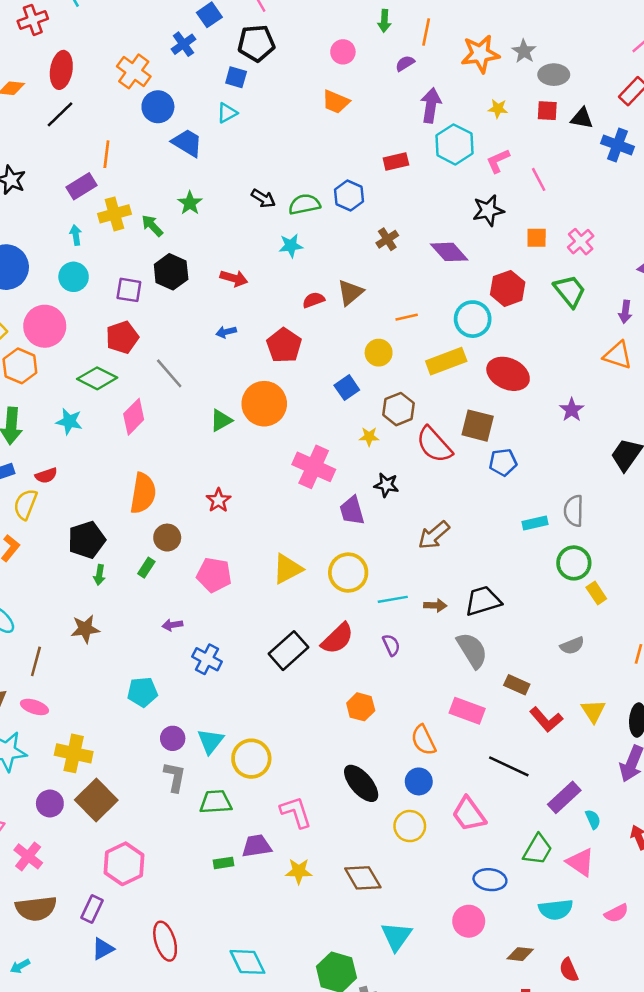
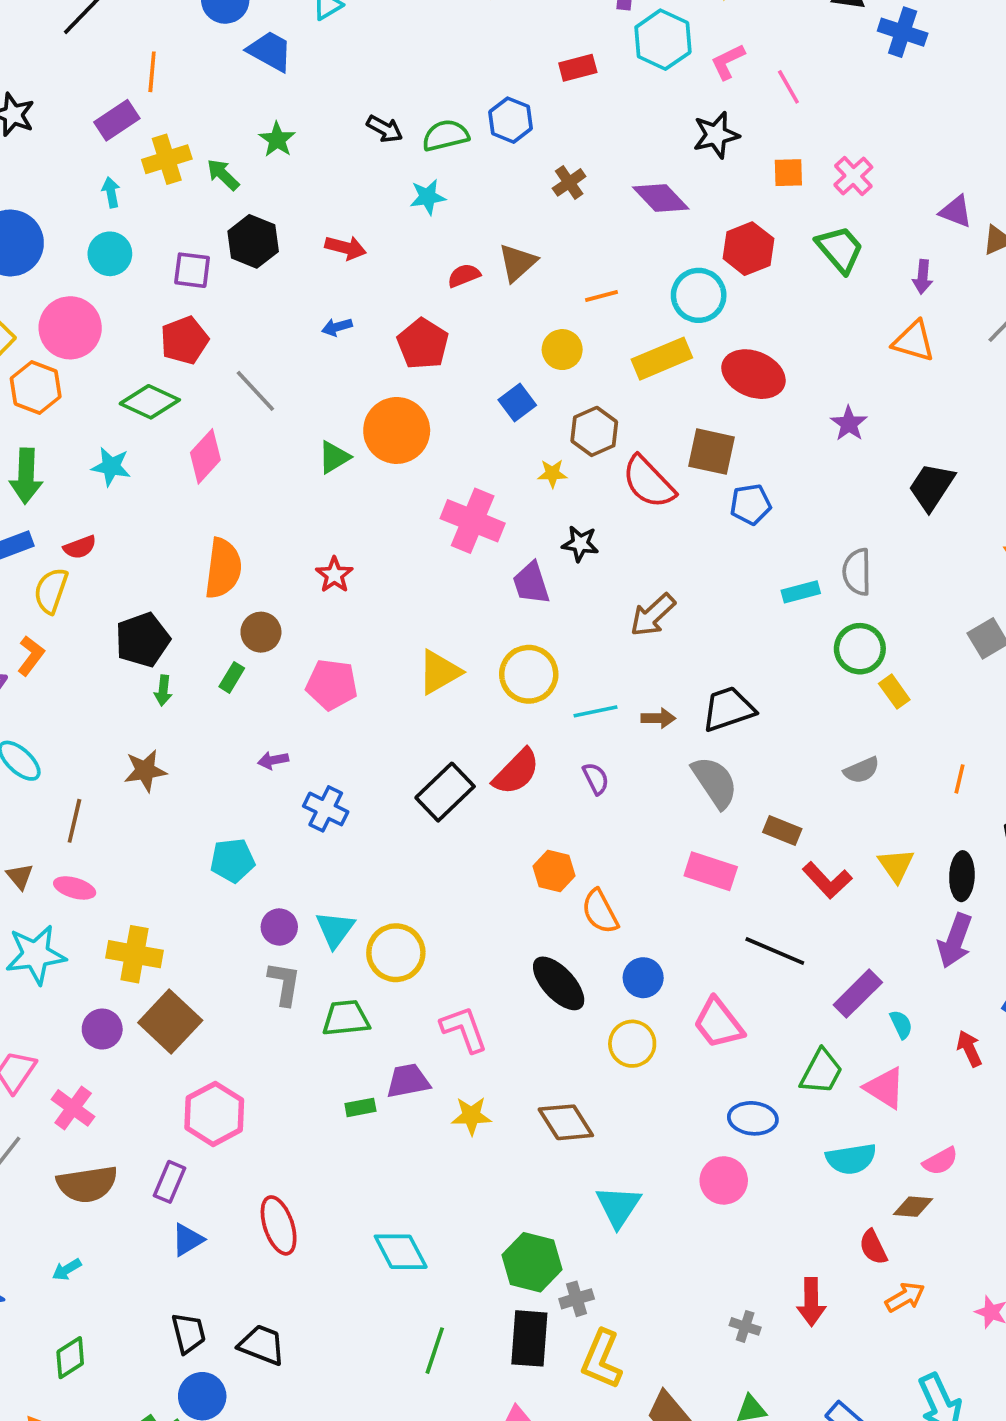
orange semicircle: (423, 740) -> (600, 911), moved
brown diamond: (520, 954) -> (913, 1207), moved

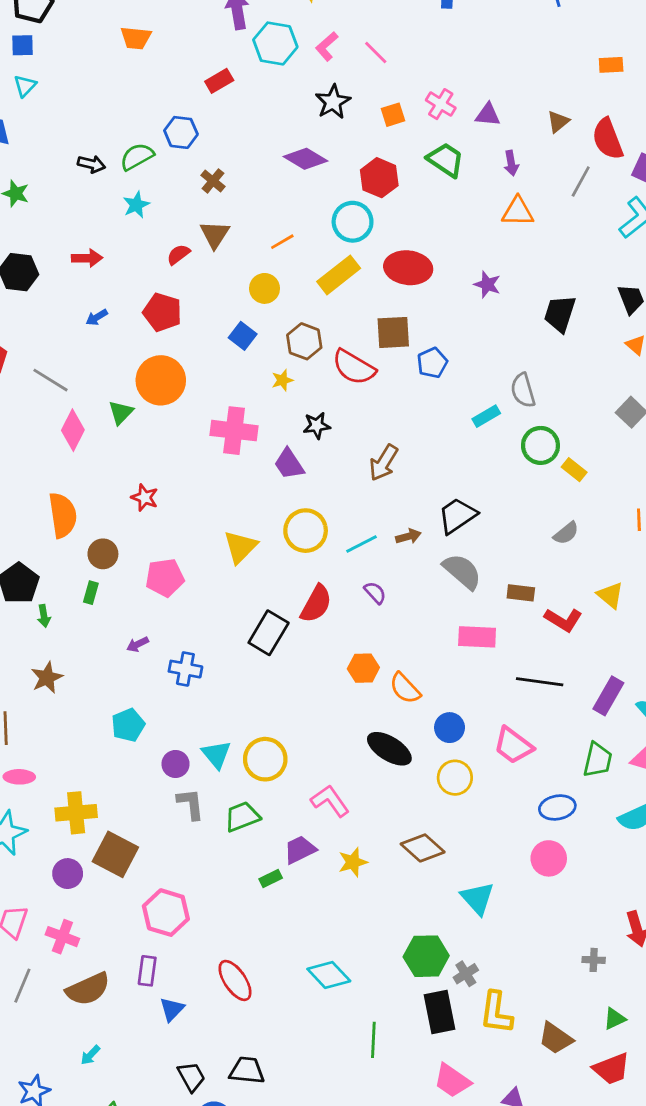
brown cross: (569, 182) -> (213, 181), moved
purple triangle: (956, 211) -> (488, 115), moved
pink diamond: (205, 456) -> (73, 430), moved

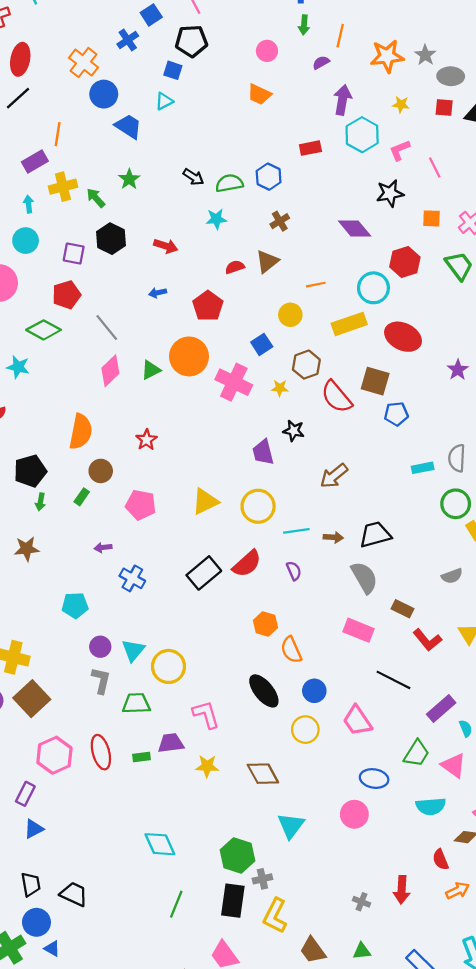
pink cross: (234, 431) -> (234, 382), moved
red ellipse: (235, 980) -> (101, 752), moved

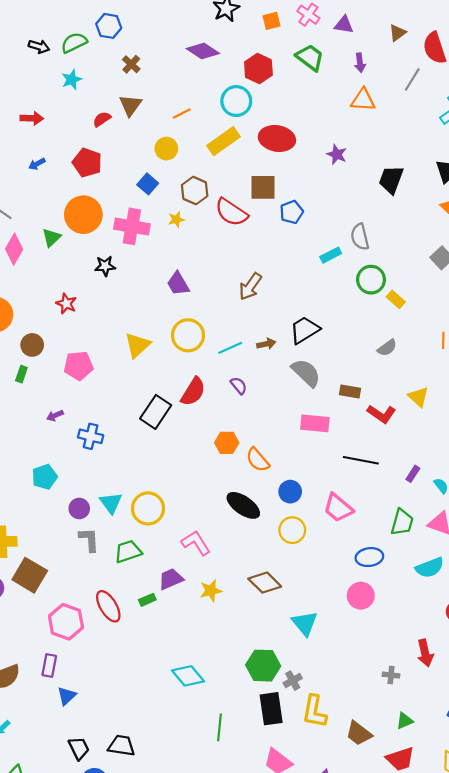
black star: (294, 431) -> (105, 266), moved
purple rectangle: (441, 708) -> (413, 474), size x0.6

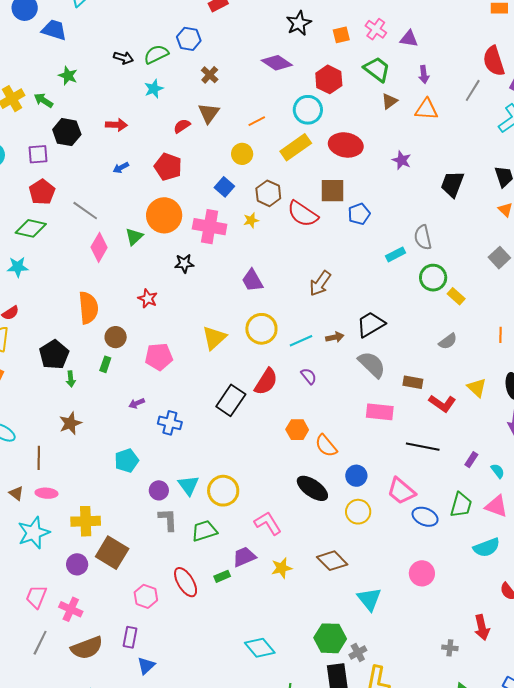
brown triangle: (397, 33) -> (389, 101), moved
blue ellipse: (369, 557) -> (425, 517), moved, turned 30
pink hexagon: (66, 622) -> (146, 596), size x0.7

